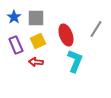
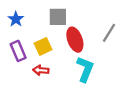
gray square: (36, 18) -> (58, 17), moved

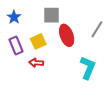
cyan L-shape: (85, 69) -> (88, 68), moved

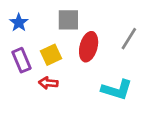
red ellipse: (67, 35) -> (89, 47), turned 35
cyan L-shape: (88, 68) -> (117, 90), turned 85

